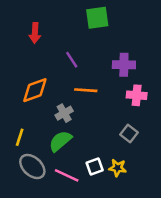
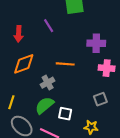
red arrow: (35, 33) -> (19, 34), moved
purple line: (72, 60) -> (49, 26), moved
gray square: (129, 133) -> (100, 99), turned 32
white square: (95, 166) -> (65, 114), moved, turned 32

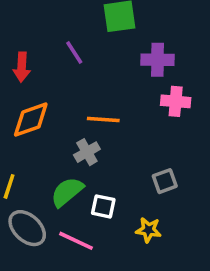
purple cross: (96, 43) -> (158, 60), moved
pink cross: (107, 68) -> (176, 101), moved
gray cross: (48, 83) -> (87, 152), moved

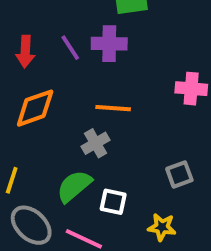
purple line: (74, 53) -> (70, 48), moved
purple cross: (158, 60) -> (109, 44), moved

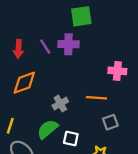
orange line: (113, 108) -> (96, 98), moved

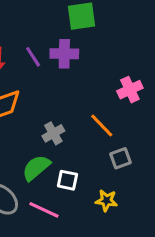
pink cross: (117, 71) -> (130, 90), turned -30
orange line: (96, 98) -> (102, 126), turned 42

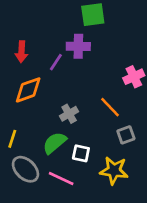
purple line: (33, 57) -> (56, 62), moved, turned 66
yellow star: (106, 201) -> (114, 171), size x1.5

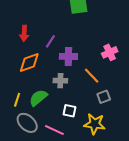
purple cross: (78, 46) -> (68, 56), moved
gray cross: (69, 114) -> (60, 81), turned 32
green semicircle: (55, 143) -> (38, 98), moved

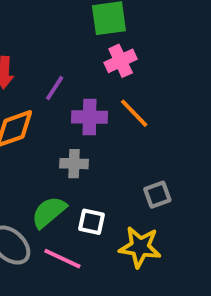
pink cross: (110, 52) -> (121, 61), moved
orange line: (92, 76) -> (134, 113), moved
green semicircle: (38, 98) -> (49, 212), moved

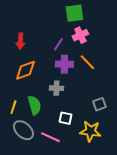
purple line: (55, 88) -> (58, 44), moved
green semicircle: (49, 212) -> (34, 105), moved, turned 114

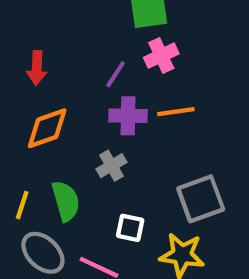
orange line: (87, 62) -> (176, 112), turned -54
gray cross: (56, 88) -> (111, 166), turned -32
gray square: (99, 104) -> (201, 199), size x1.6

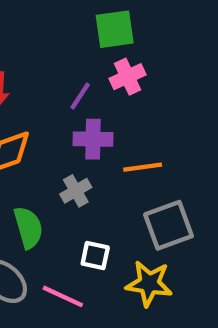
orange line: (176, 112) -> (143, 167), moved

